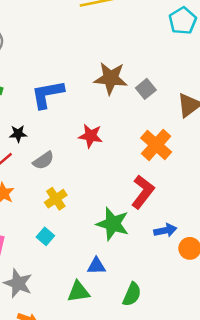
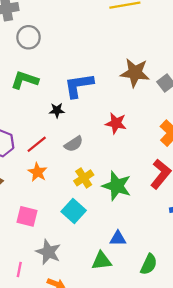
black star: (18, 134) -> (57, 110), moved
green star: (113, 224) -> (117, 186), moved
cyan square: (45, 236) -> (74, 211), size x1.5

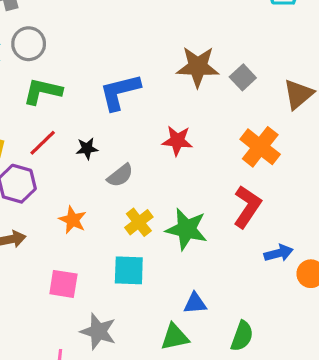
gray circle: (29, 37) -> (29, 44), moved
black star: (57, 110) -> (87, 149), moved
red line: (37, 144) -> (43, 143), moved
cyan square: (74, 211) -> (129, 270), turned -35

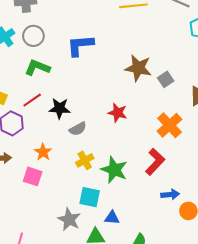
blue L-shape: (120, 92) -> (80, 45), moved
black star: (87, 149) -> (60, 108), size x1.5
cyan square: (129, 270) -> (90, 197), moved
pink square: (63, 284) -> (33, 176), moved
gray star: (98, 331) -> (69, 219), moved

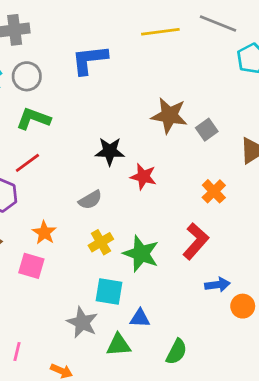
blue L-shape: (80, 45) -> (90, 60), moved
black star: (60, 108) -> (110, 151), moved
orange cross: (170, 125) -> (214, 191), size x0.7

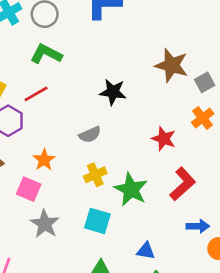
red star: (143, 177) -> (164, 139), moved
orange cross: (214, 191) -> (203, 118), moved
blue triangle: (140, 318) -> (146, 251), moved
gray star: (82, 322) -> (45, 224), moved

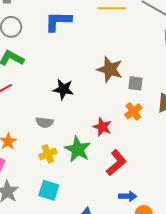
gray square: (205, 82) -> (135, 83), turned 35
gray semicircle: (90, 135) -> (44, 122), turned 30
green star: (131, 189) -> (78, 149), moved

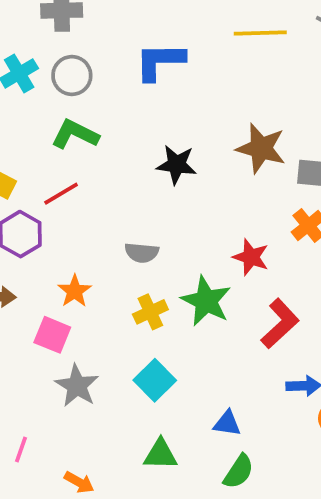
black star: (63, 89) -> (177, 165), moved
cyan square: (49, 190) -> (155, 380), turned 30

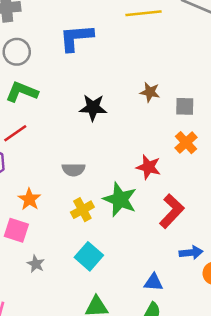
brown star: (261, 148) -> (150, 92), size x0.6
gray star: (77, 386) -> (36, 264), size x0.6
blue triangle: (227, 423) -> (153, 282), moved

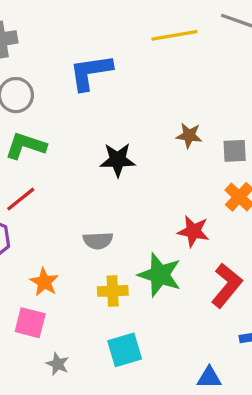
yellow cross: (82, 210) -> (113, 291), turned 30
cyan square: (89, 256) -> (125, 350), turned 36

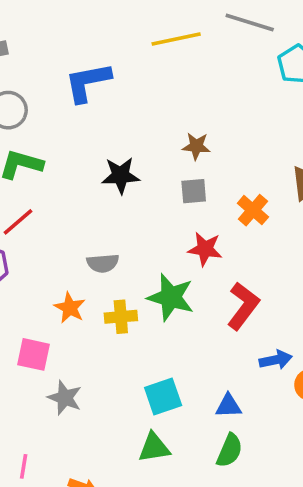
gray square: (235, 151) -> (194, 191), moved
orange star: (44, 282) -> (70, 308), moved
cyan square: (125, 350) -> (163, 396), moved
gray star: (58, 364) -> (65, 398), size x1.4

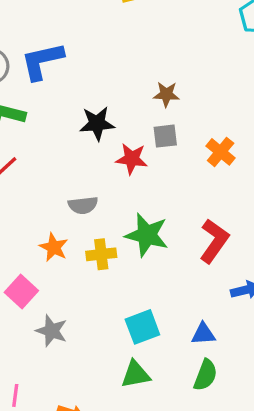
blue L-shape: (88, 82) -> (42, 61), moved
red star: (205, 249) -> (132, 159), moved
pink square: (33, 354) -> (21, 292), turned 32

